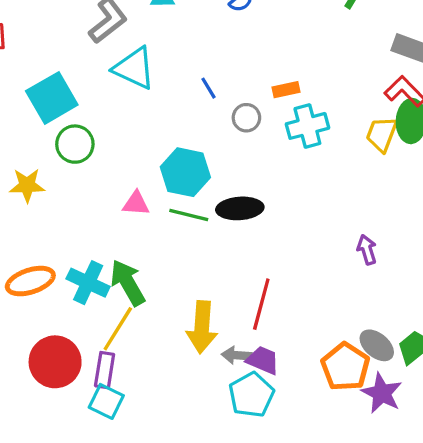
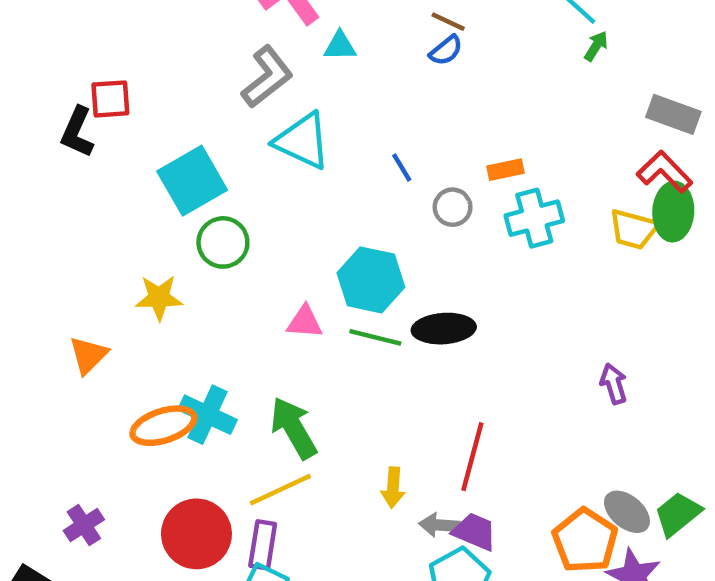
yellow trapezoid: (382, 134) -> (634, 229), turned -96
cyan cross: (88, 283) -> (208, 415), moved
yellow arrow: (202, 327) -> (393, 488), size x0.6
yellow line: (118, 329) -> (280, 490), turned 33

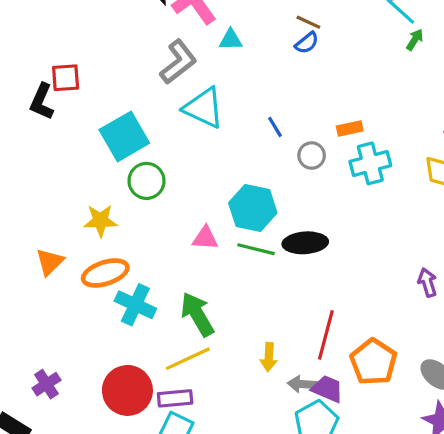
orange ellipse: (163, 426) -> (105, 273), moved
orange pentagon: (585, 540) -> (373, 362), moved
purple rectangle: (263, 545) -> (175, 398), turned 76

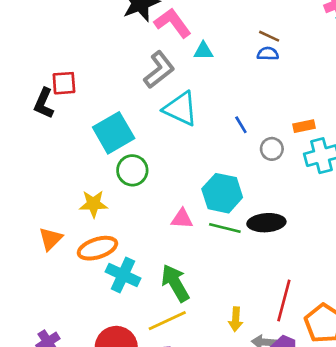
blue semicircle: (307, 43) -> (268, 54), turned -140

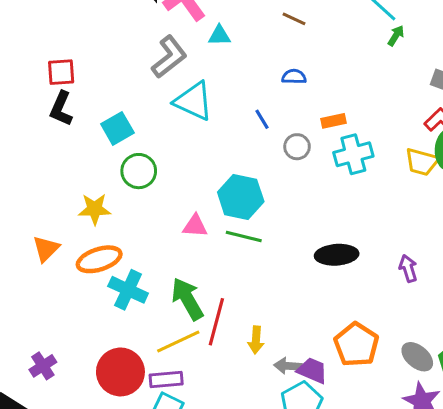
blue semicircle: (268, 54) -> (294, 77), moved
black L-shape: (44, 103) -> (61, 109), moved
cyan square: (114, 133) -> (117, 128), size x0.7
black ellipse: (266, 223) -> (337, 255), moved
red line: (284, 300) -> (216, 322), moved

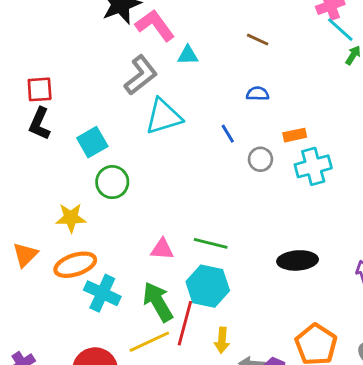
cyan triangle: (194, 101) -> (164, 116), turned -42
cyan hexagon: (241, 197) -> (208, 286), moved
pink triangle: (195, 226) -> (162, 249), moved

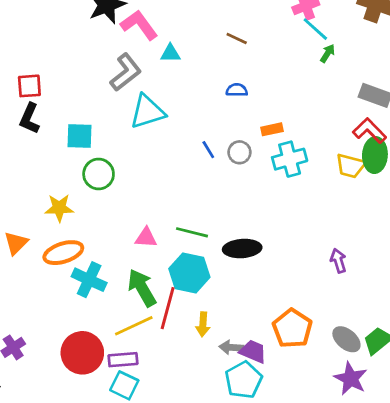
blue line: (228, 134) -> (208, 150), moved
cyan square: (92, 142) -> (80, 136), turned 32
black ellipse: (298, 260) -> (242, 249), moved

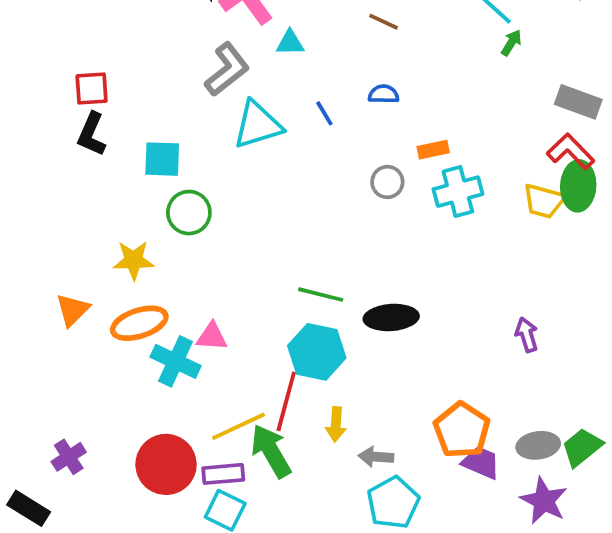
blue line: (208, 150) -> (324, 113), moved
pink triangle: (146, 238) -> (212, 337), moved
green arrow: (142, 288) -> (271, 451), moved
gray ellipse: (346, 339) -> (538, 445), turned -48
purple trapezoid: (253, 351) -> (481, 463), moved

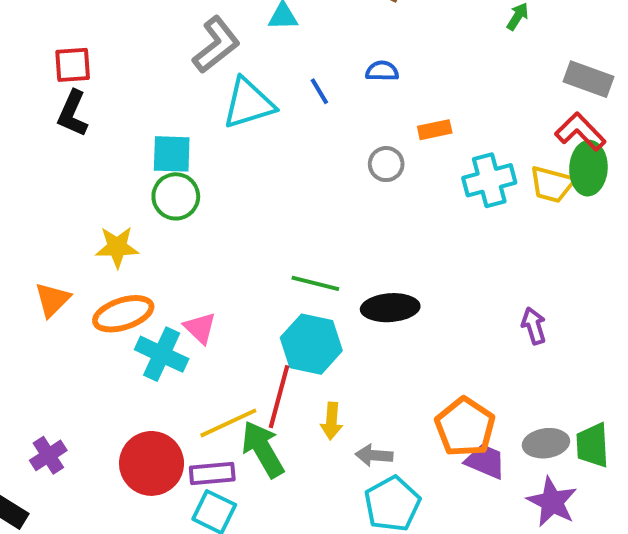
cyan square: (162, 159) -> (172, 154), moved
cyan cross: (458, 192) -> (489, 180), moved
pink triangle: (212, 337) -> (200, 328), turned 40
green trapezoid: (582, 447) -> (592, 445), turned -54

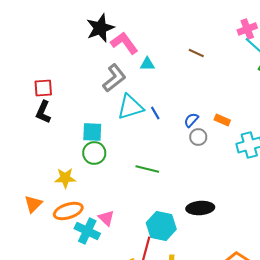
blue semicircle: (382, 71) -> (191, 120), moved, turned -49
blue line: (319, 91) -> (155, 113), moved
orange rectangle: (435, 130) -> (222, 120), turned 35
green line: (315, 283) -> (147, 169), moved

